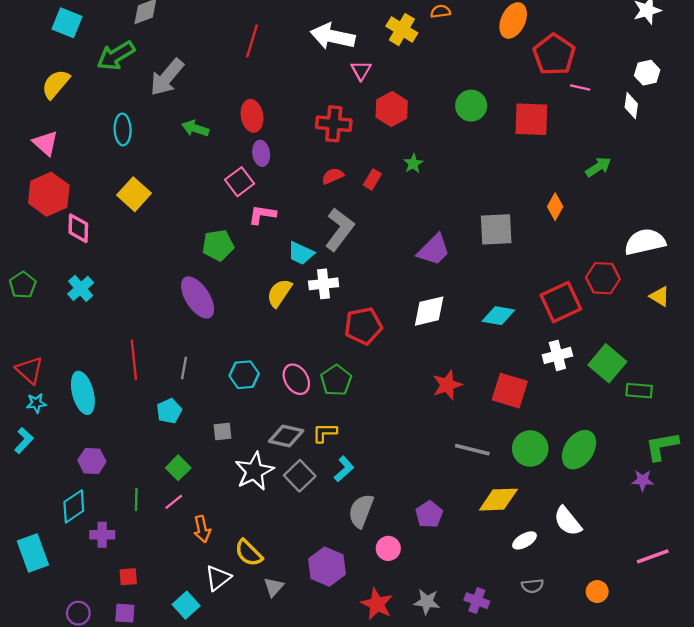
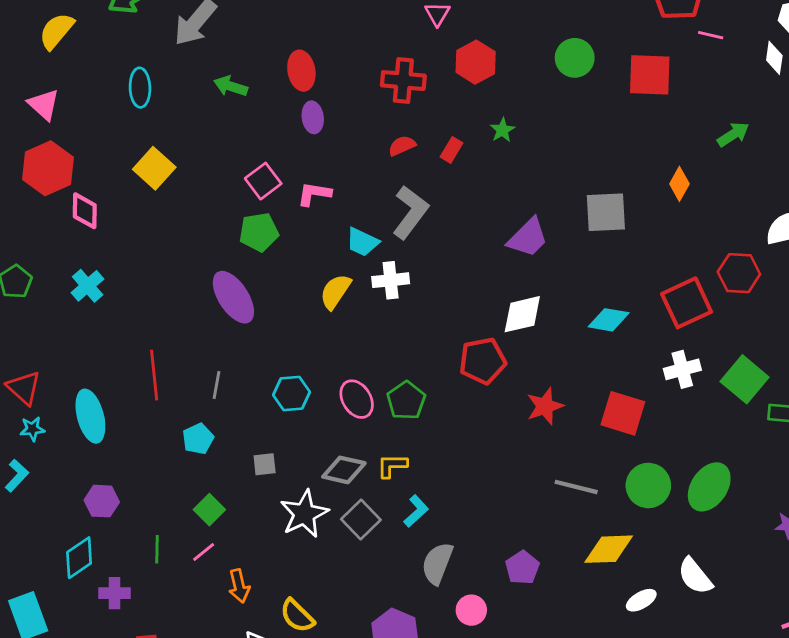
pink square: (240, 182) -> (263, 181), moved
red pentagon: (363, 326) -> (483, 361), moved

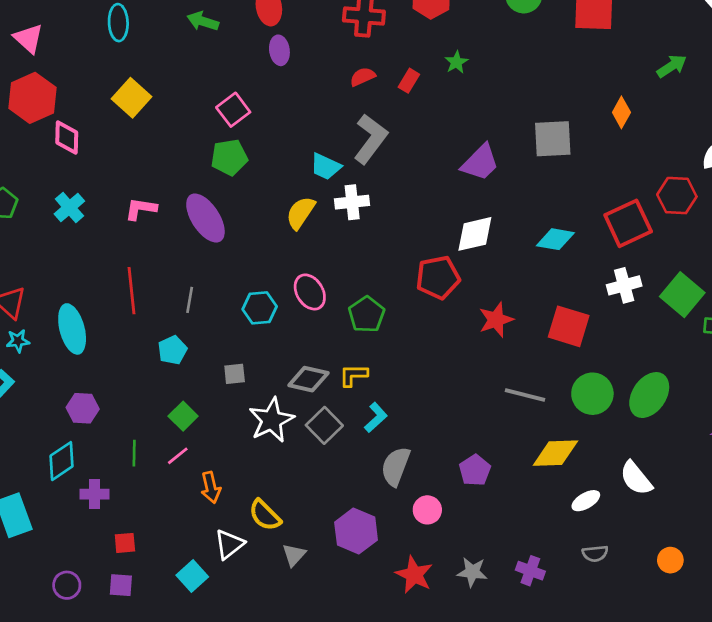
pink L-shape: (314, 194) -> (141, 209), moved
pink ellipse: (357, 399) -> (310, 292), moved

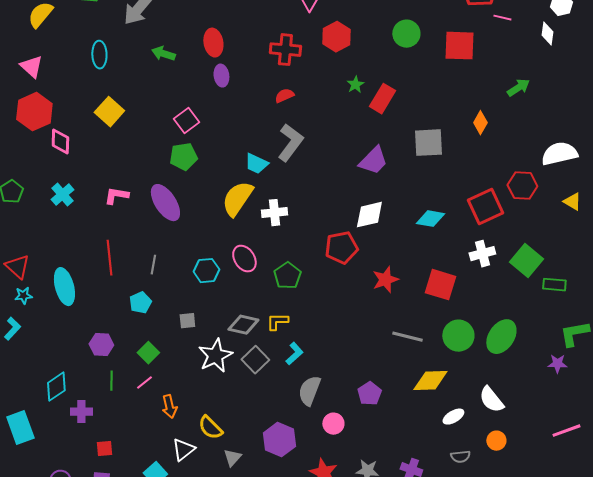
red rectangle: (409, 81) -> (382, 99), moved, size x1.6
white cross: (352, 202) -> (274, 213), moved
yellow semicircle: (301, 213) -> (237, 199), size x1.4
purple hexagon: (83, 408) -> (101, 345), moved
orange circle: (670, 560) -> (496, 441), moved

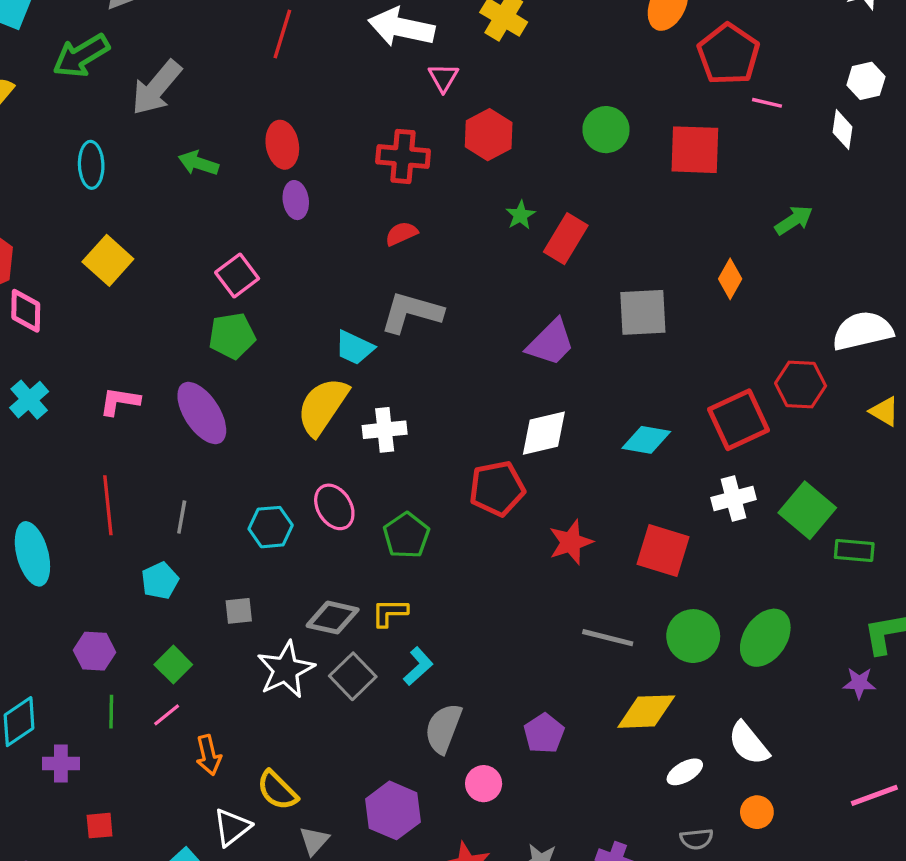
gray L-shape: (290, 143) -> (411, 312), turned -111

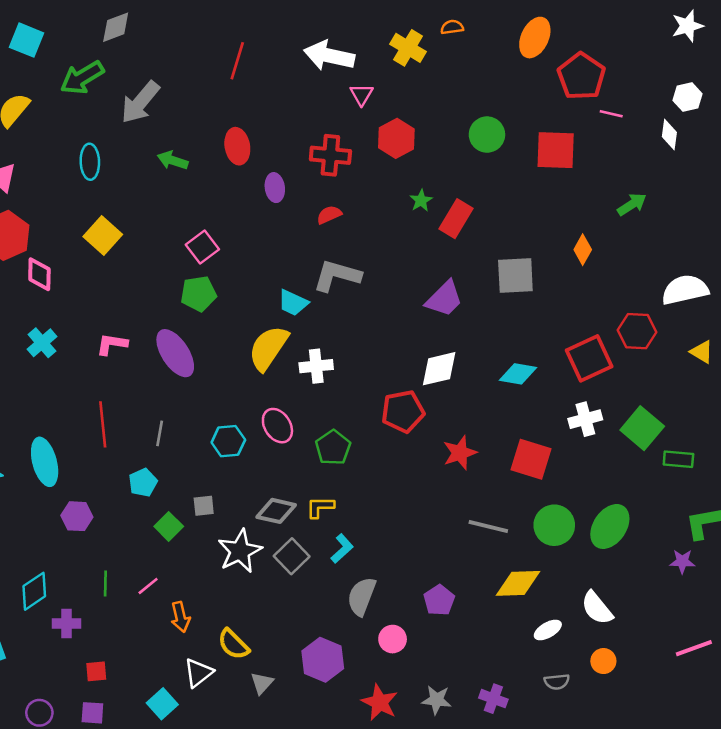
purple ellipse: (296, 200) -> (275, 188), moved
purple hexagon: (95, 651) -> (77, 516), moved
green square: (173, 665) -> (169, 526), moved

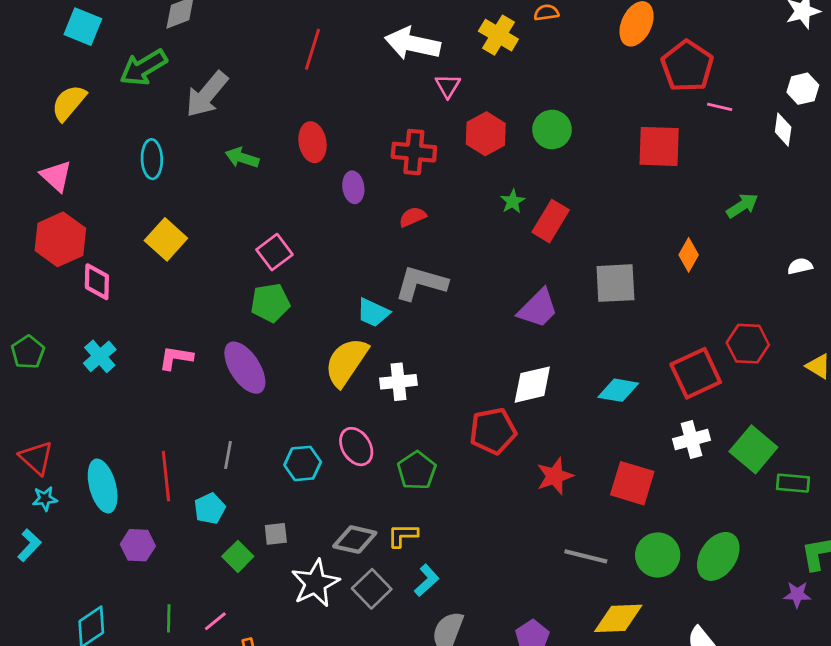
green circle: (487, 135) -> (552, 130), moved
white semicircle: (685, 290) -> (800, 266), moved, size x0.5
red line: (103, 424) -> (166, 476), moved

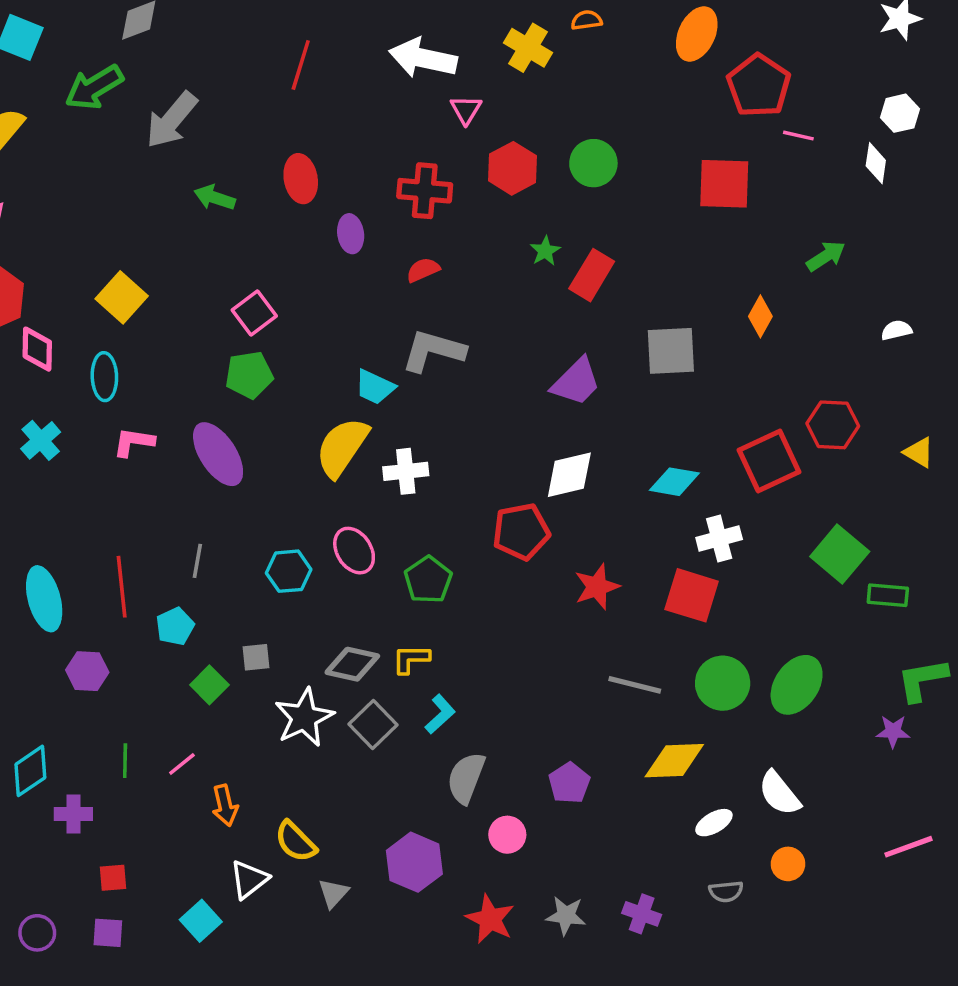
cyan ellipse: (152, 159) -> (104, 377), moved
white cross: (691, 439) -> (719, 538), moved

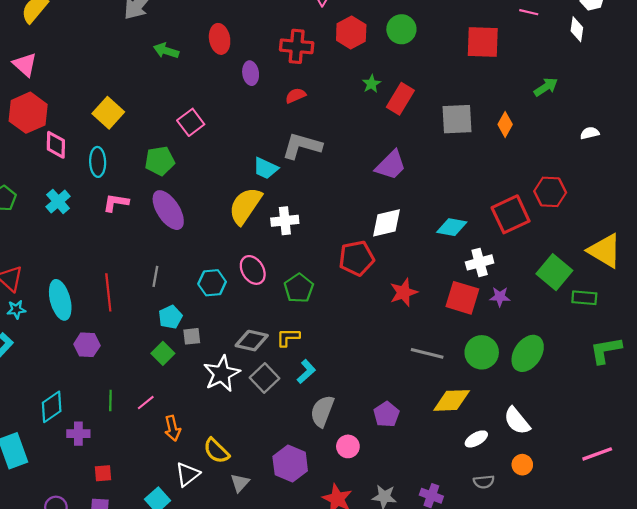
gray square: (671, 351) -> (457, 119), moved
green pentagon: (249, 375) -> (160, 161), moved
yellow triangle: (919, 452) -> (605, 251), moved, size x1.8
cyan pentagon: (175, 626) -> (170, 317), moved
purple star: (893, 731) -> (500, 297), moved

